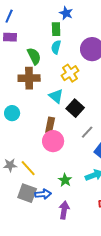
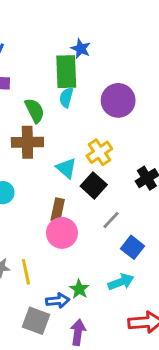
green rectangle: (56, 29) -> (66, 72), size x1.6
yellow cross: (70, 73) -> (99, 152), moved
yellow line: (28, 168) -> (26, 272), turned 30
gray square: (27, 193) -> (36, 321), moved
blue arrow: (43, 194) -> (58, 301), moved

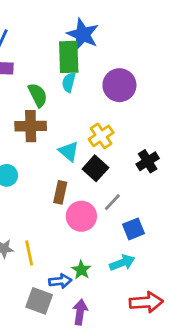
blue star: (81, 49) -> (83, 34), size x1.6
pink circle: (62, 233) -> (81, 216), moved
blue square: (133, 247) -> (134, 229), turned 30

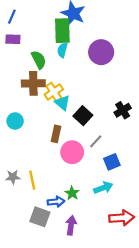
yellow cross: (101, 136) -> (54, 92), moved

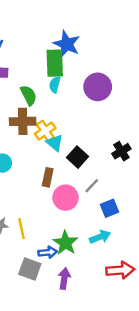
green star: (72, 193) -> (66, 243), size x1.5

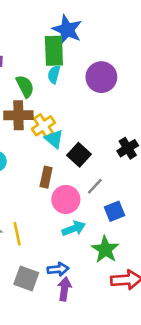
cyan arrow: (100, 237) -> (74, 228), moved
green star: (66, 243) -> (105, 249), moved
blue arrow: (48, 252) -> (58, 269), moved

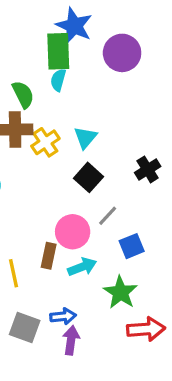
purple circle: (101, 77) -> (122, 53), moved
cyan triangle: (54, 139) -> (85, 138), moved, turned 30
brown rectangle: (46, 177) -> (49, 256), moved

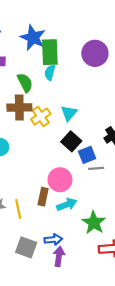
blue star: (74, 26) -> (33, 38), moved
gray line: (108, 216) -> (96, 168), moved, turned 42
blue square: (132, 246) -> (87, 155), moved

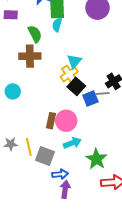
yellow cross: (41, 117) -> (69, 74), moved
gray line: (96, 168) -> (103, 93), moved
brown rectangle: (43, 197) -> (51, 121), moved
gray square: (26, 247) -> (45, 156), moved

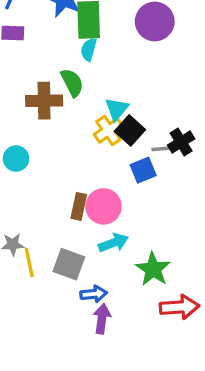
green semicircle: (35, 34) -> (72, 83), moved
black square: (76, 86) -> (130, 130), moved
gray line: (103, 93) -> (163, 149), moved
yellow line: (29, 147) -> (29, 263), moved

